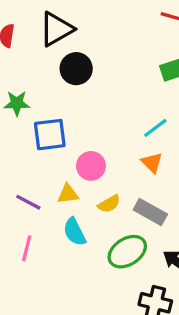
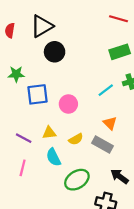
orange triangle: (152, 163) -> (110, 123), moved
pink circle: (91, 166) -> (68, 104), moved
green ellipse: (127, 252) -> (77, 180), moved

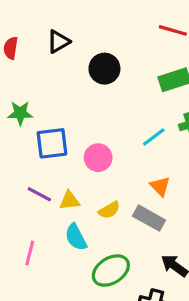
black triangle: (42, 26) -> (58, 42), size x0.7
black circle: (55, 52) -> (104, 69), moved
purple line: (24, 138) -> (39, 194), moved

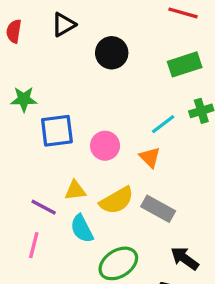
orange triangle: (160, 186) -> (150, 157), moved
purple line: (39, 194) -> (44, 207), moved
yellow semicircle: (109, 210) -> (117, 200), size x1.5

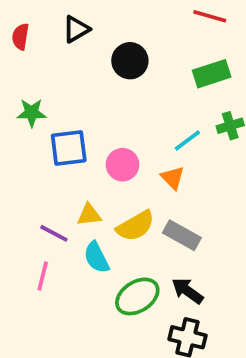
black arrow: (185, 258) -> (187, 291), moved

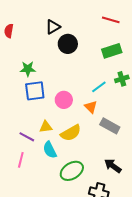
black triangle: (76, 29) -> (53, 27), moved
green star: (32, 113) -> (28, 69), moved
gray rectangle: (182, 235) -> (110, 126), moved
black arrow: (187, 291) -> (113, 166), moved

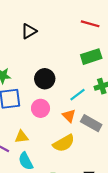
black circle: (68, 44) -> (45, 79), moved
gray rectangle: (110, 126) -> (91, 123), moved
yellow semicircle: (71, 133) -> (64, 143), moved

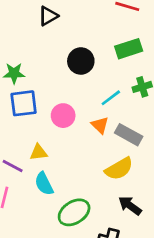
black circle: (45, 79) -> (81, 61), moved
yellow semicircle: (64, 143) -> (119, 169), moved

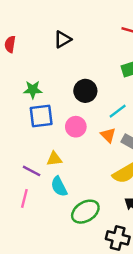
black circle: (81, 61) -> (85, 91), moved

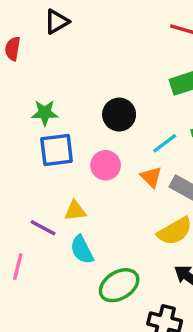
black triangle: (63, 39) -> (57, 22), moved
pink line: (24, 198) -> (18, 267), moved

